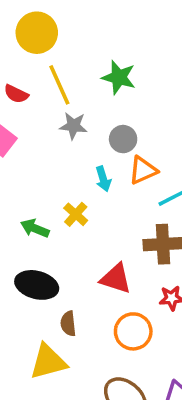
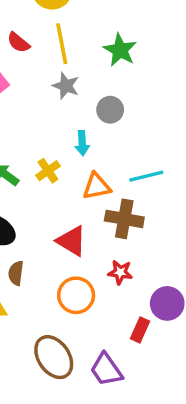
orange triangle: (143, 170) -> (97, 186), moved

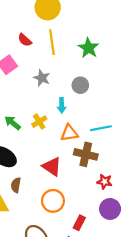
gray star: (66, 86) -> (42, 78), moved
red star: (120, 272) -> (105, 182), moved
red rectangle: (140, 330) -> (79, 223), moved

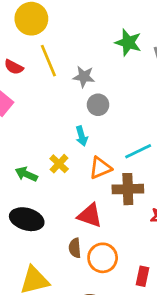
green star: (88, 48) -> (128, 42), moved
gray star: (42, 78) -> (84, 77), moved
brown semicircle: (16, 185) -> (75, 248), moved

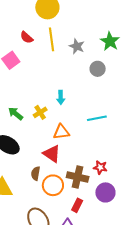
gray star: (84, 77) -> (77, 46), moved
gray circle: (98, 105) -> (98, 69), moved
orange triangle: (100, 168) -> (61, 132), moved
brown cross: (128, 189) -> (78, 177), moved

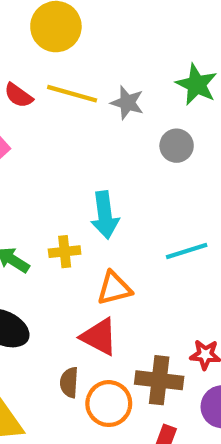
yellow line: (52, 39) -> (72, 94), turned -60
cyan arrow: (61, 97) -> (105, 215), size x1.5
yellow cross: (40, 112) -> (65, 252), turned 32

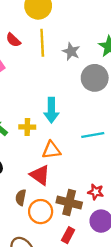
yellow line: (72, 94) -> (42, 43), turned 64
gray circle: (177, 146) -> (95, 78), size x1.5

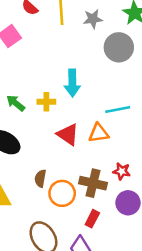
gray star: (71, 51) -> (93, 19), turned -30
orange triangle: (51, 150) -> (99, 133), moved
red triangle: (40, 175) -> (68, 134), moved

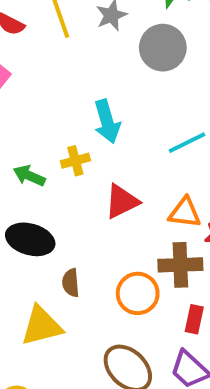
orange triangle: (99, 133) -> (185, 213), moved, turned 30
red triangle: (68, 134) -> (122, 202), turned -45
brown semicircle: (40, 178) -> (71, 283), moved

